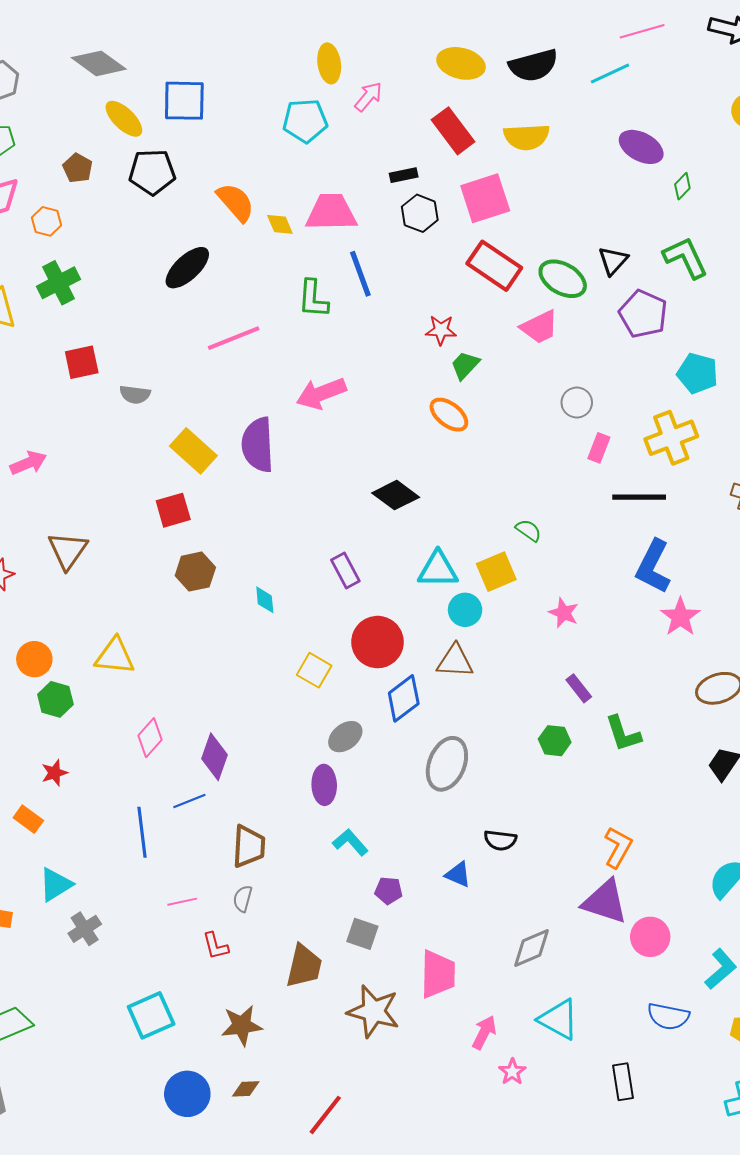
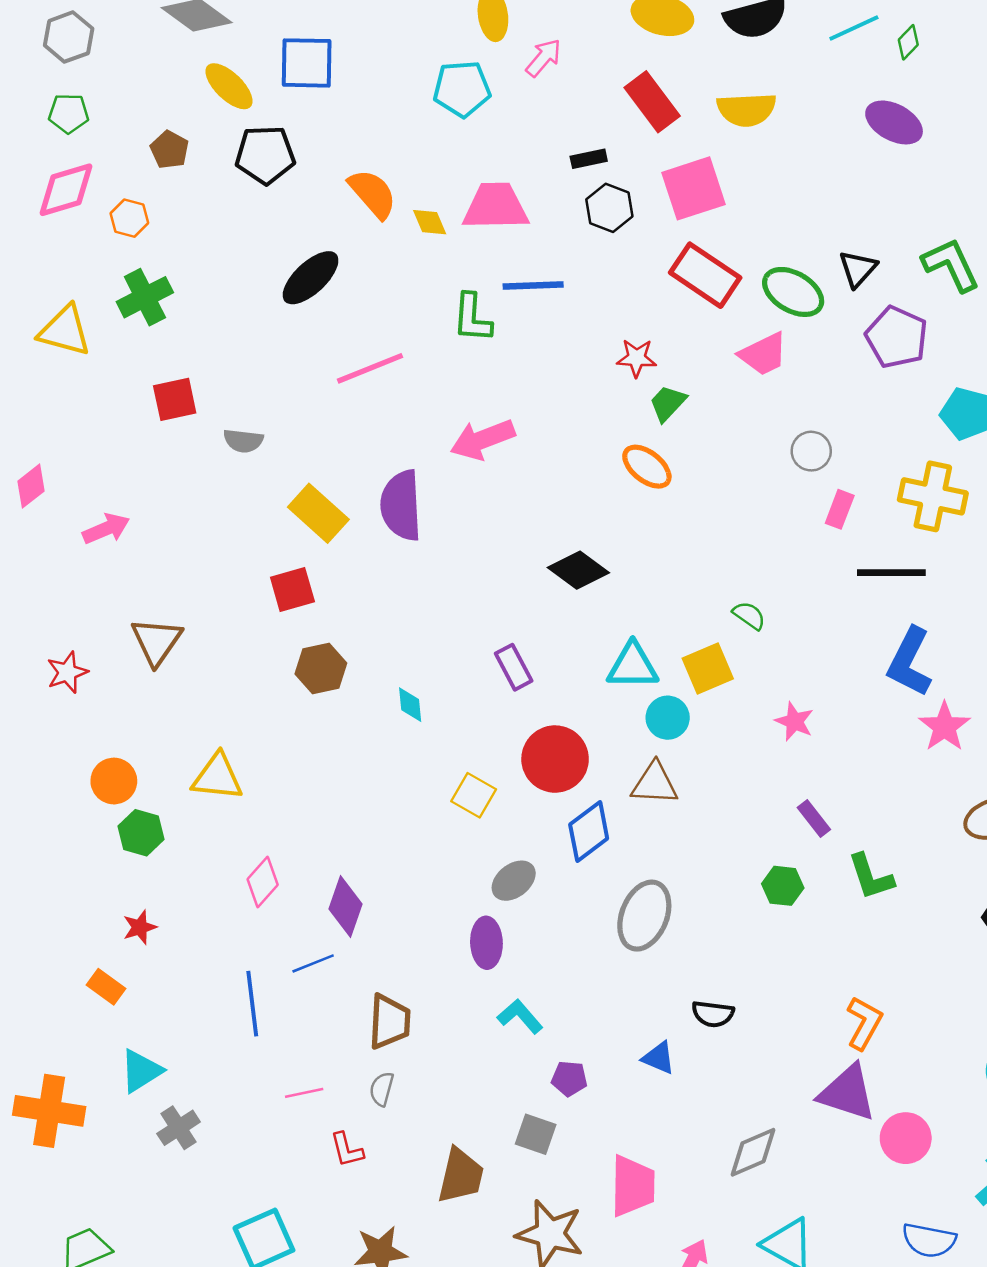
green diamond: (682, 186) -> (908, 42), moved
blue line: (360, 274) -> (533, 285), turned -72
yellow cross: (671, 438) -> (933, 496), turned 33

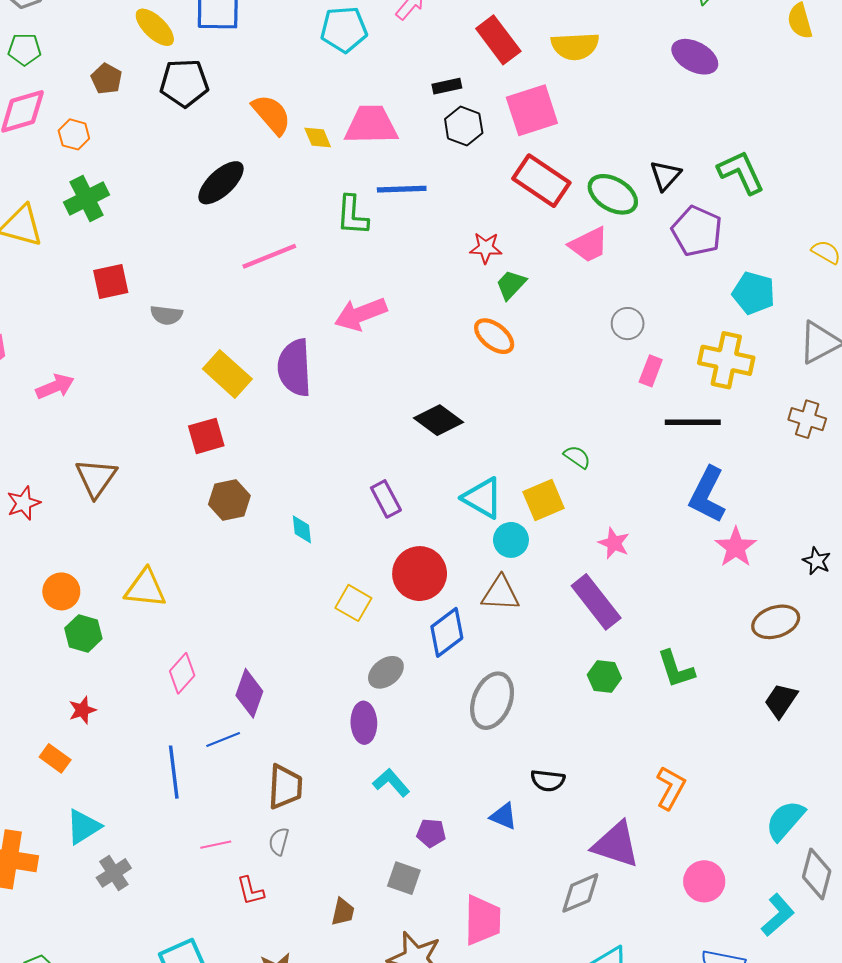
cyan triangle: (633, 666) -> (483, 498), turned 30
purple rectangle: (814, 819) -> (596, 602), moved, size x1.8
purple triangle: (847, 1093) -> (616, 845), moved
brown trapezoid: (461, 1176) -> (343, 912), size x0.6

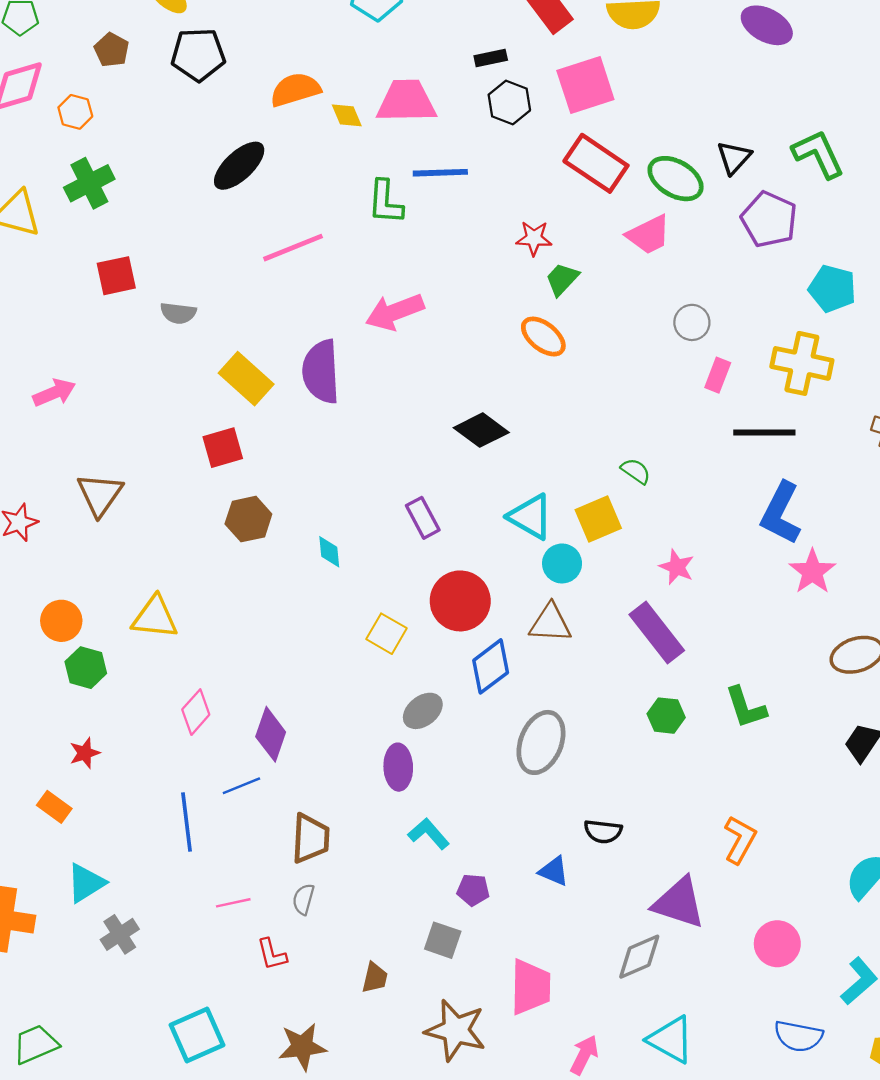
orange semicircle: (271, 114) -> (295, 90), turned -66

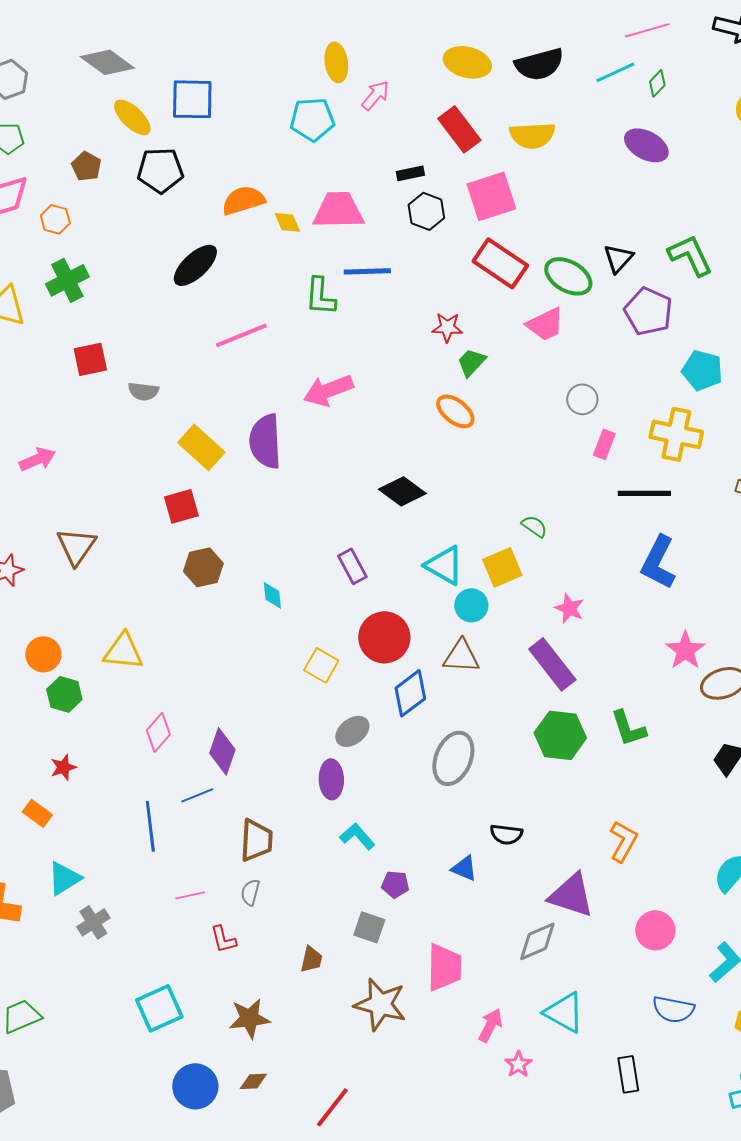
pink star: (812, 572) -> (685, 650), moved
green hexagon: (666, 716) -> (560, 735), size x1.6

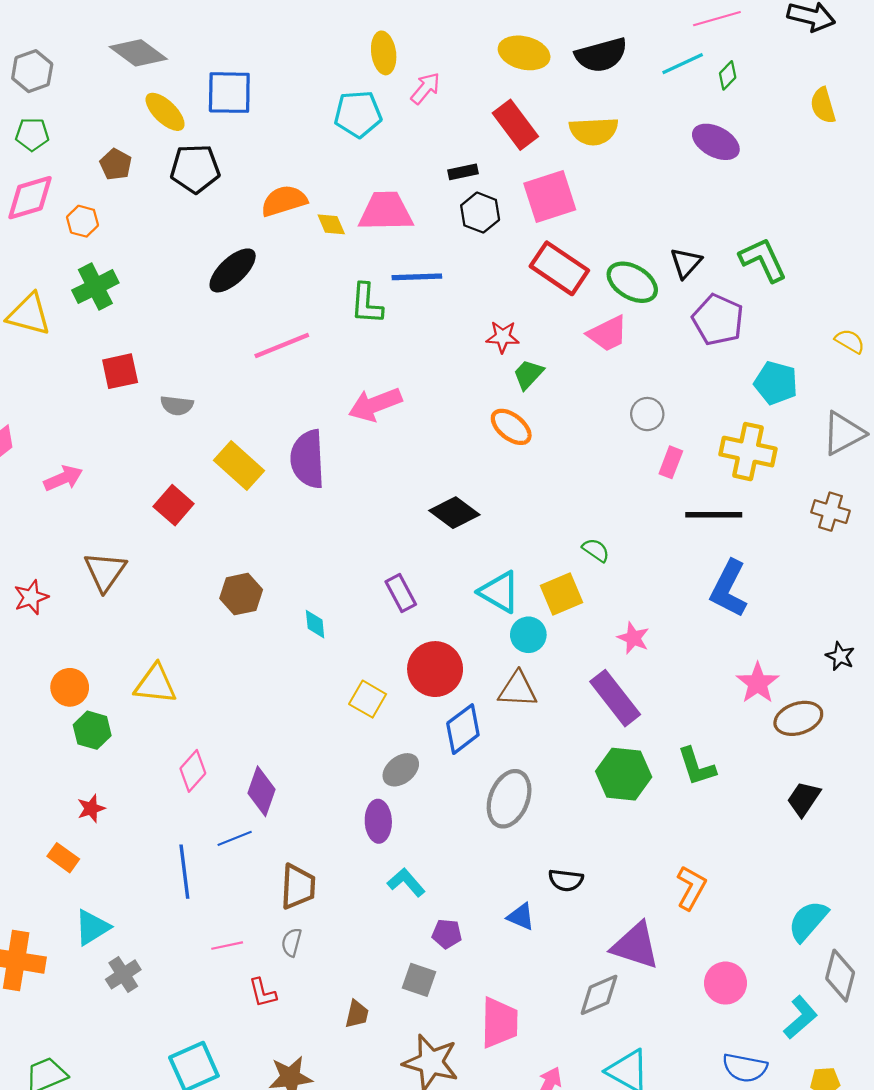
red square: (181, 506) -> (174, 505), moved, turned -33

